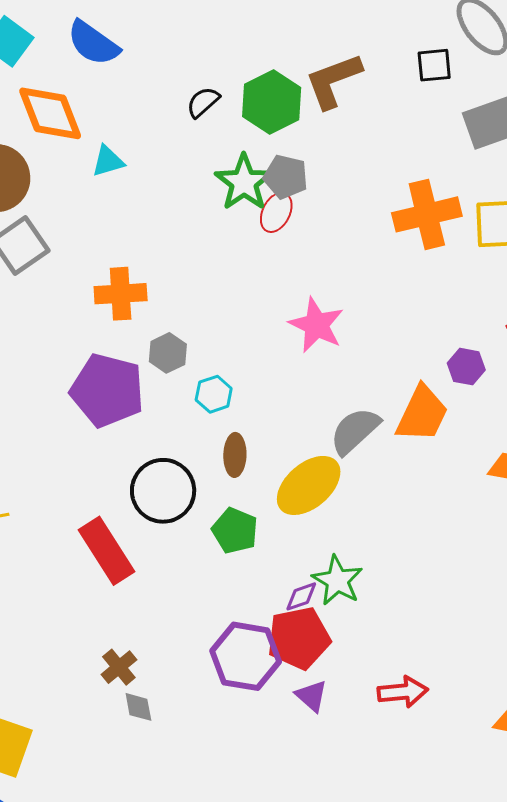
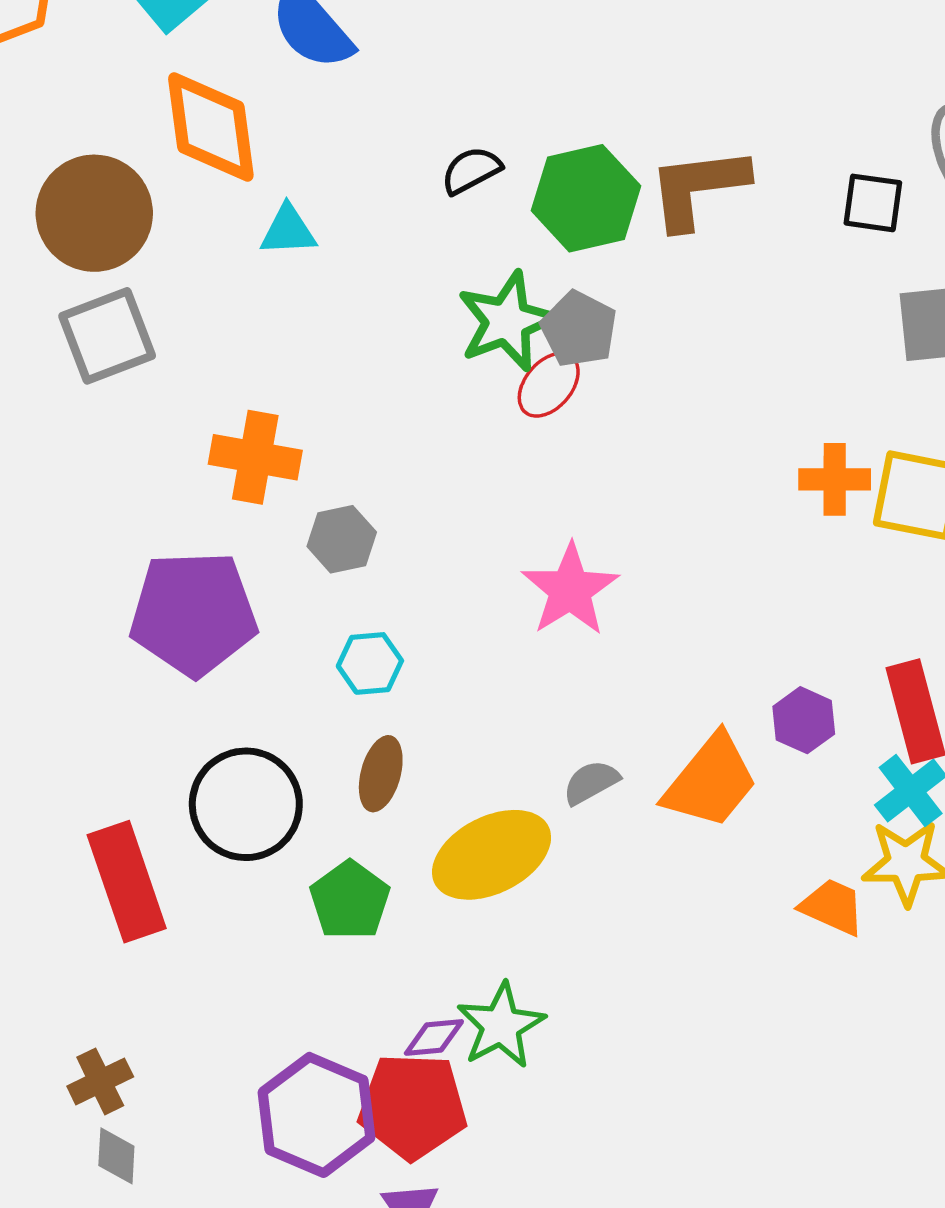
orange cross: (427, 214) -> (835, 479), moved, size x0.6
gray hexagon: (168, 353) -> (342, 539), moved
purple pentagon: (107, 390) -> (193, 613), turned -30
gray semicircle: (355, 431) -> (591, 782), size x0.6

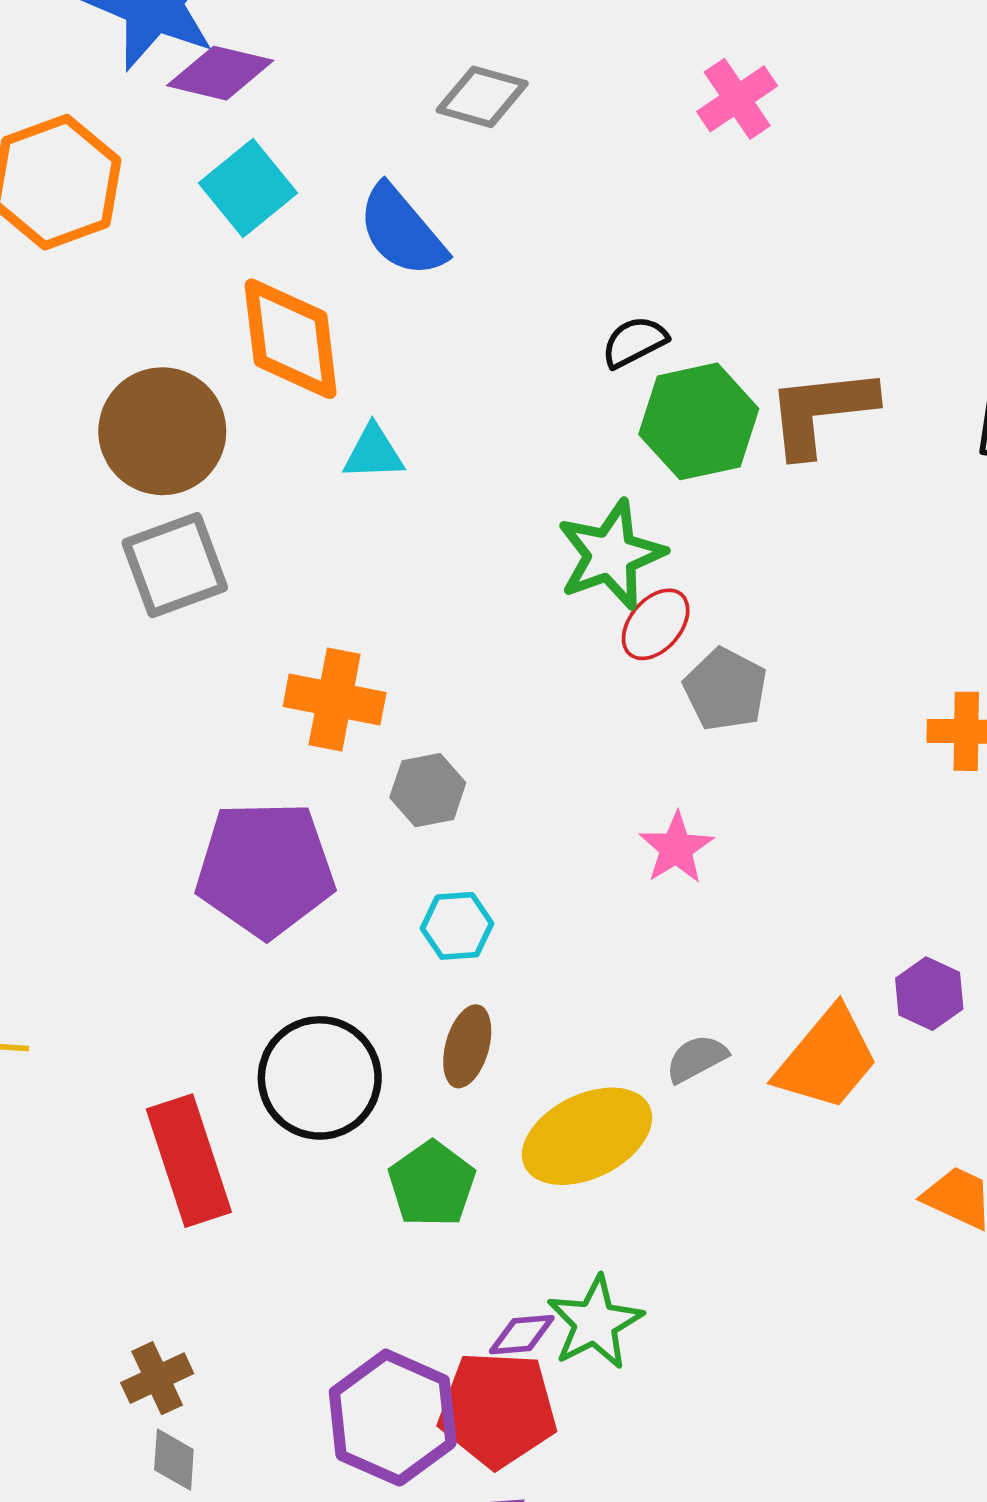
black semicircle: (471, 170) -> (634, 342), moved
gray pentagon: (579, 329) -> (725, 689), moved
pink star: (570, 590) -> (676, 848), size x0.7

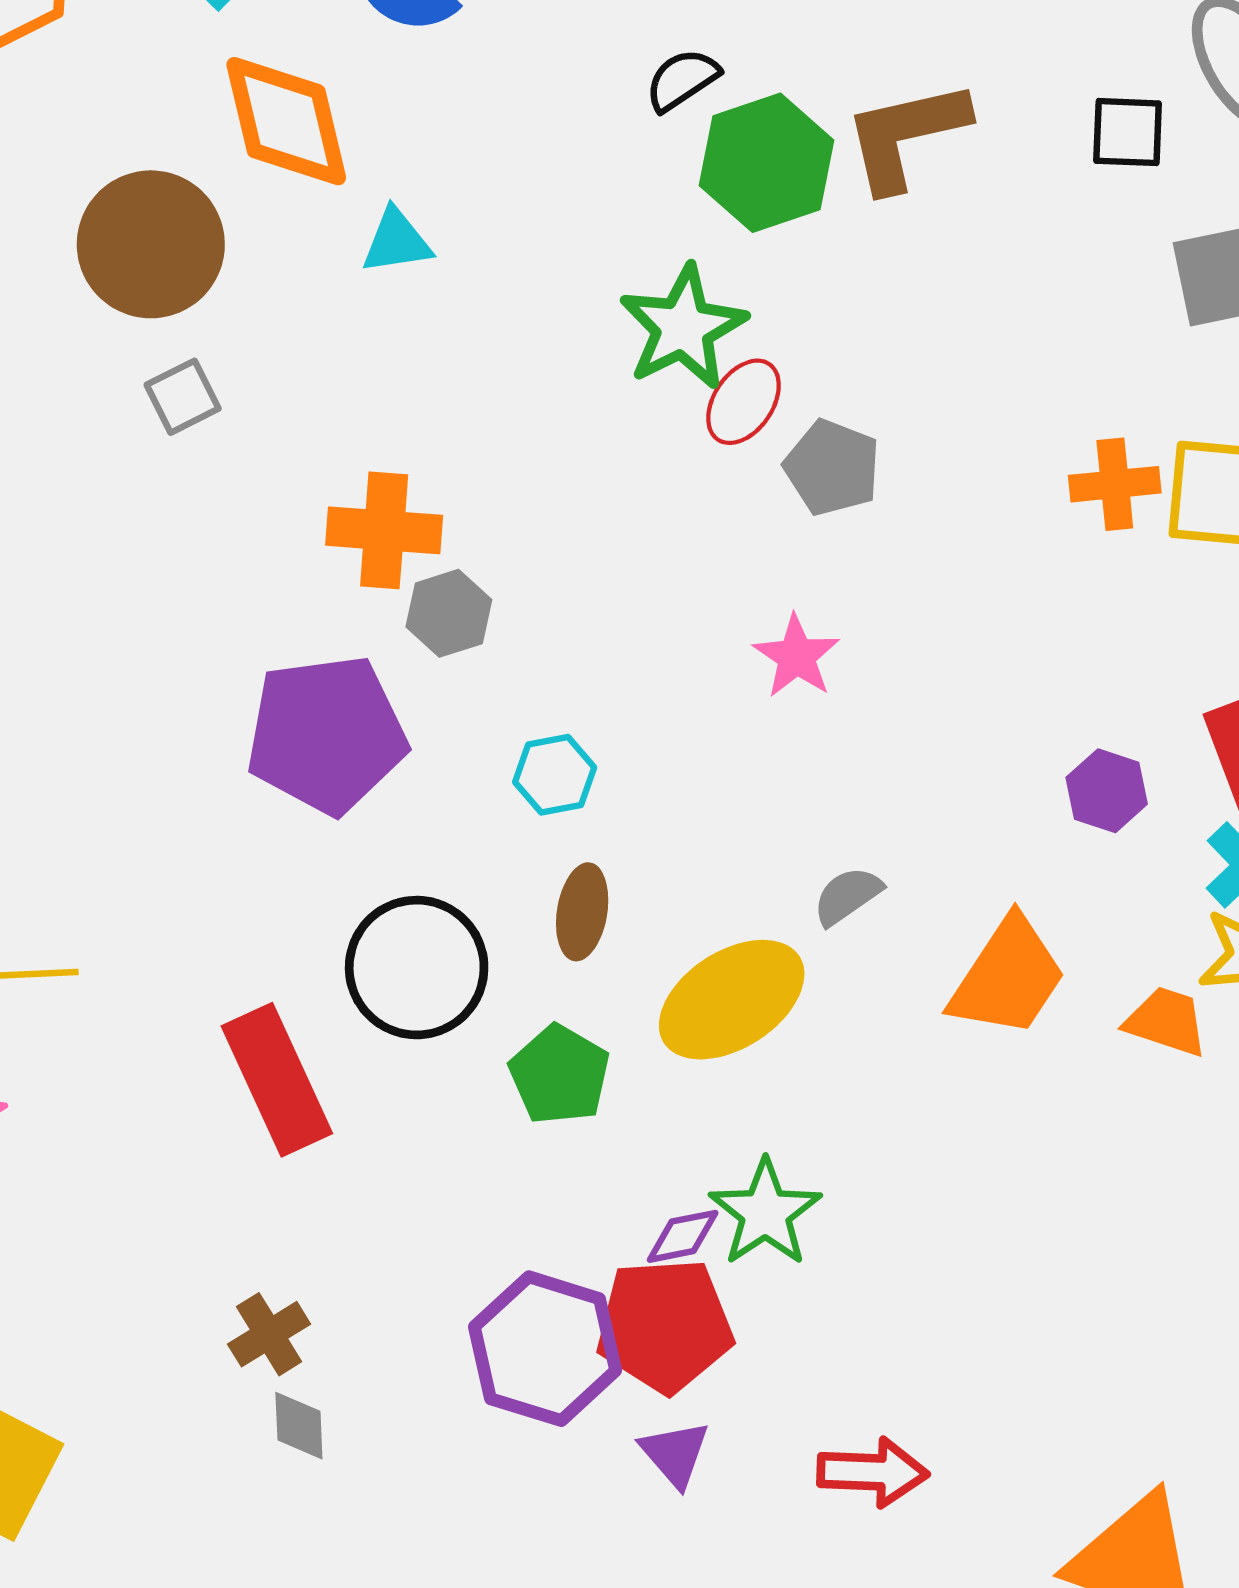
gray square: (175, 565) -> (183, 397), size x0.6
gray hexagon: (428, 790) -> (449, 613), moved
orange trapezoid: (827, 1059) -> (1008, 977), moved

